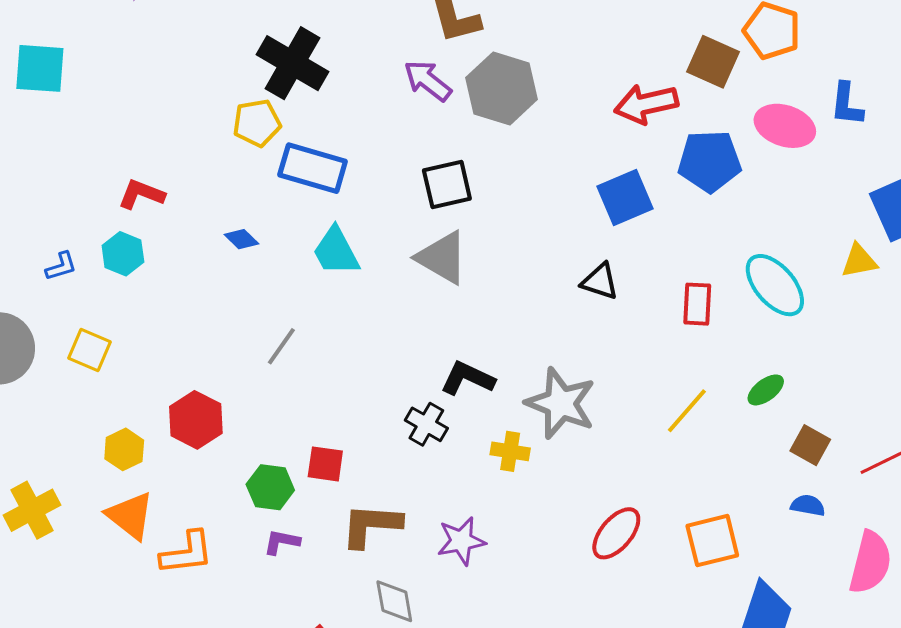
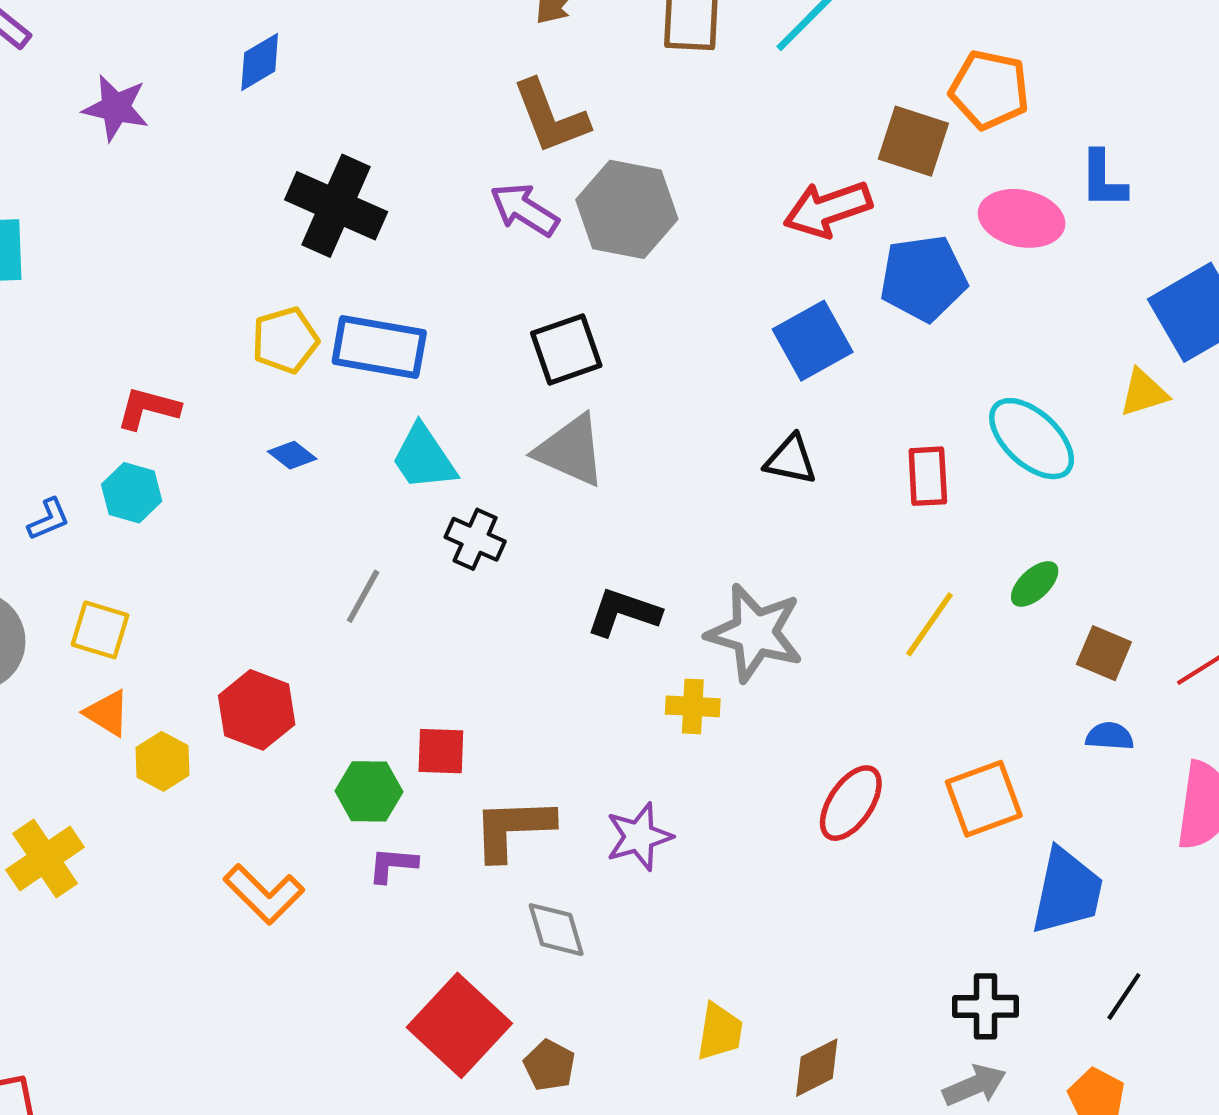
yellow pentagon: (257, 123) -> (285, 340), moved
black cross: (426, 424) -> (475, 539), moved
orange triangle: (130, 516) -> (107, 713), moved, size x0.7
orange L-shape: (187, 553) -> (264, 894), turned 58

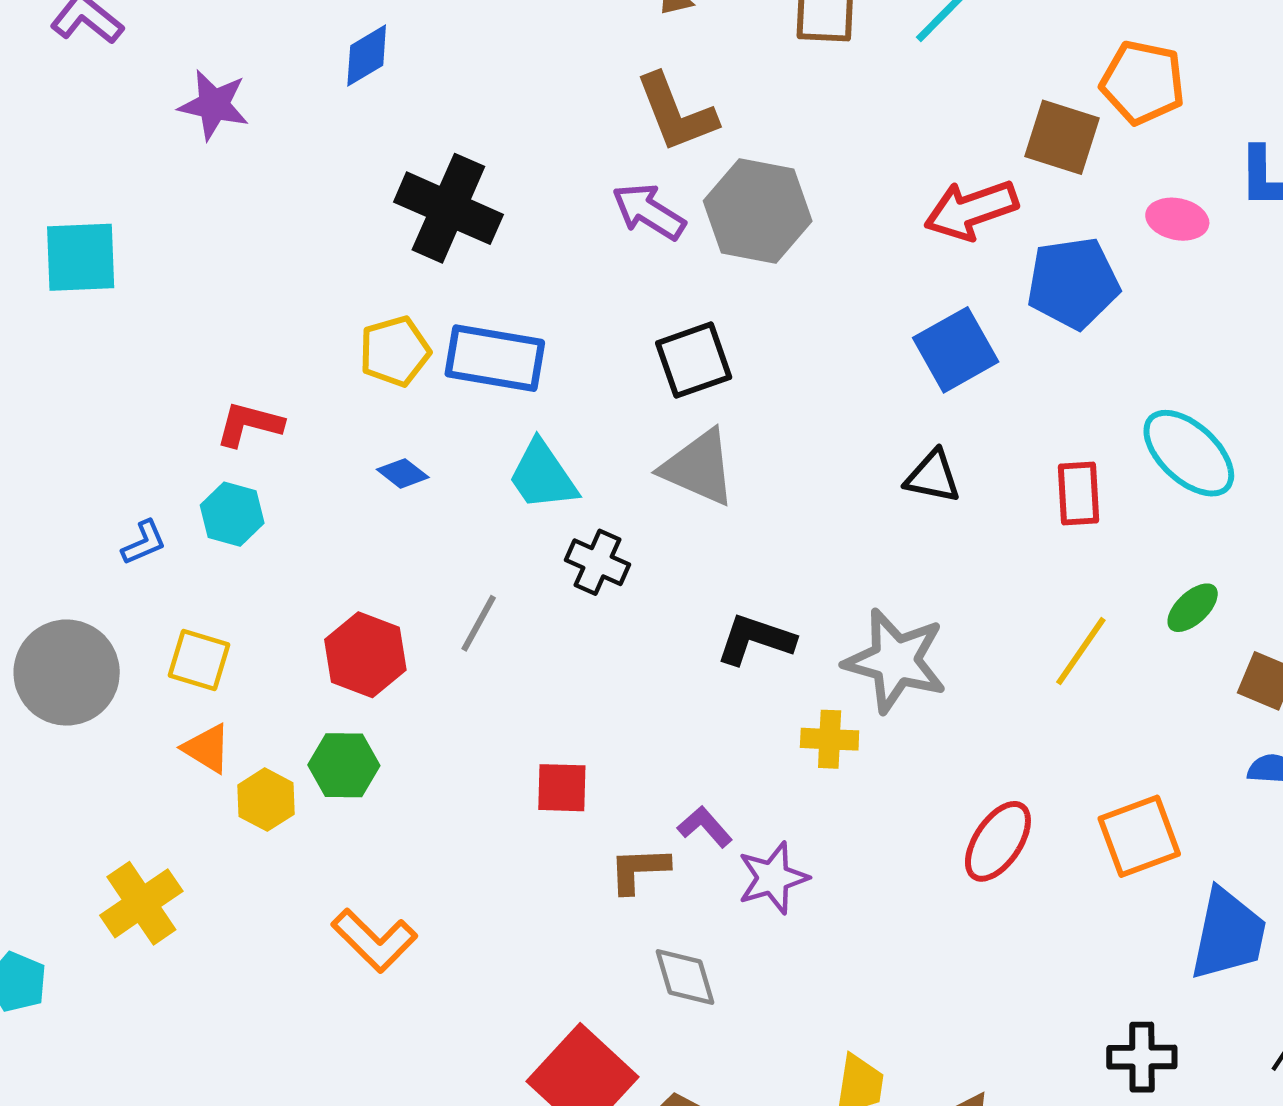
pink ellipse: (1022, 218) -> (1177, 219), size x0.7
red hexagon: (257, 710) -> (365, 655), moved
green hexagon: (369, 791) -> (344, 765), moved
brown L-shape: (513, 829) -> (639, 870), size x0.7
purple L-shape: (393, 865) -> (705, 827), moved, turned 44

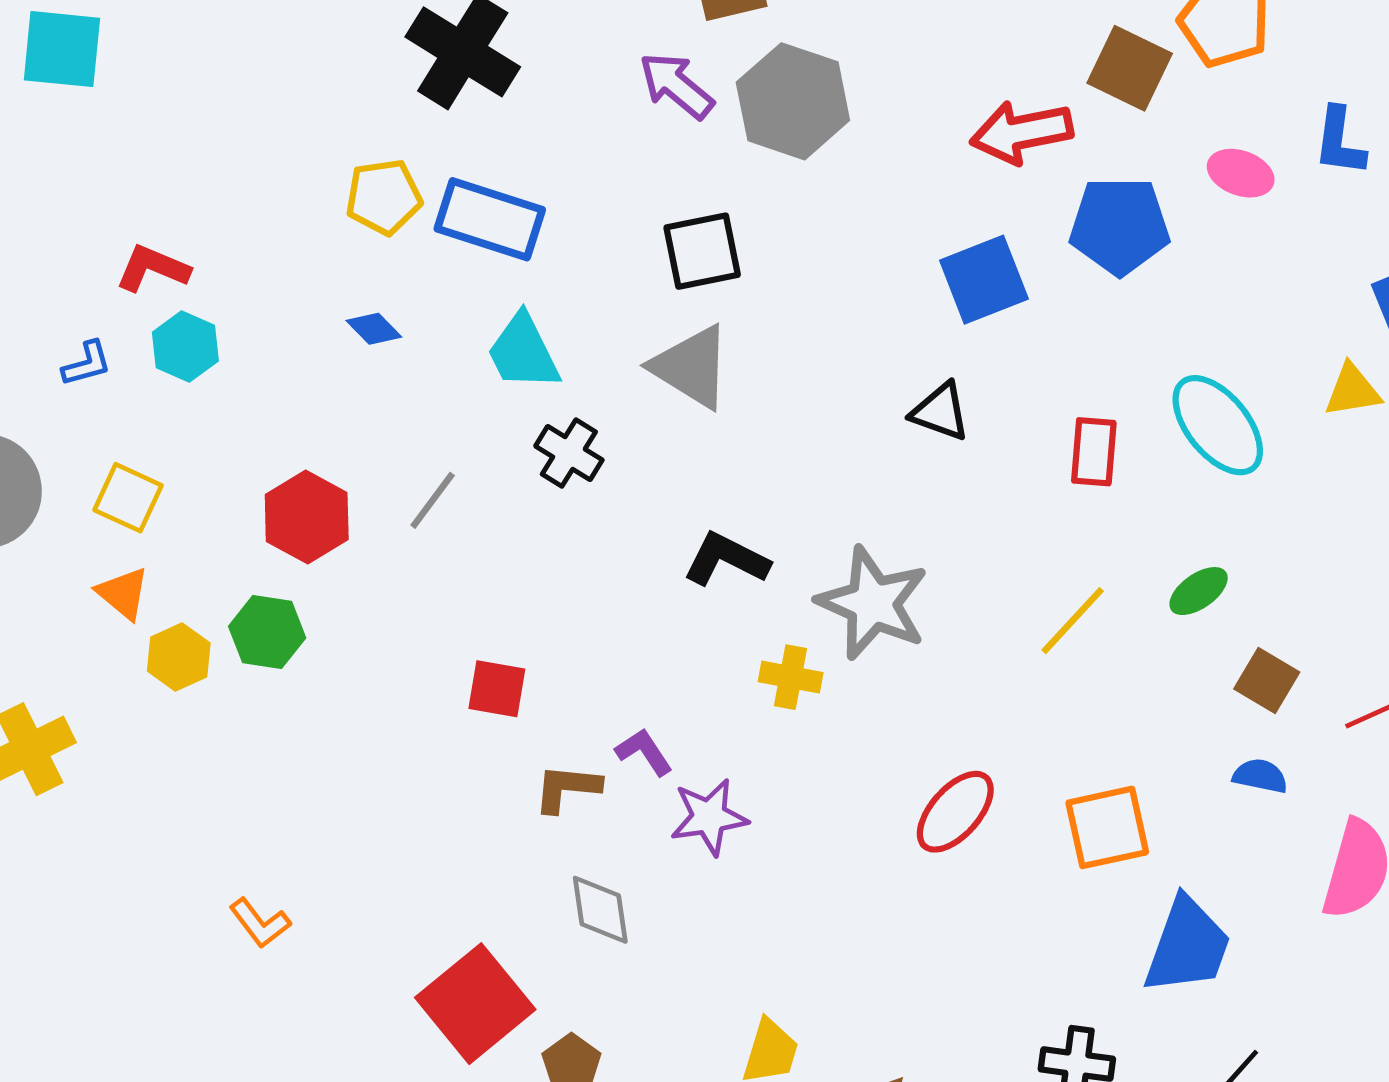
red L-shape: (249, 424) -> (153, 268), moved
orange L-shape: (374, 940) -> (260, 923), moved, size x0.7

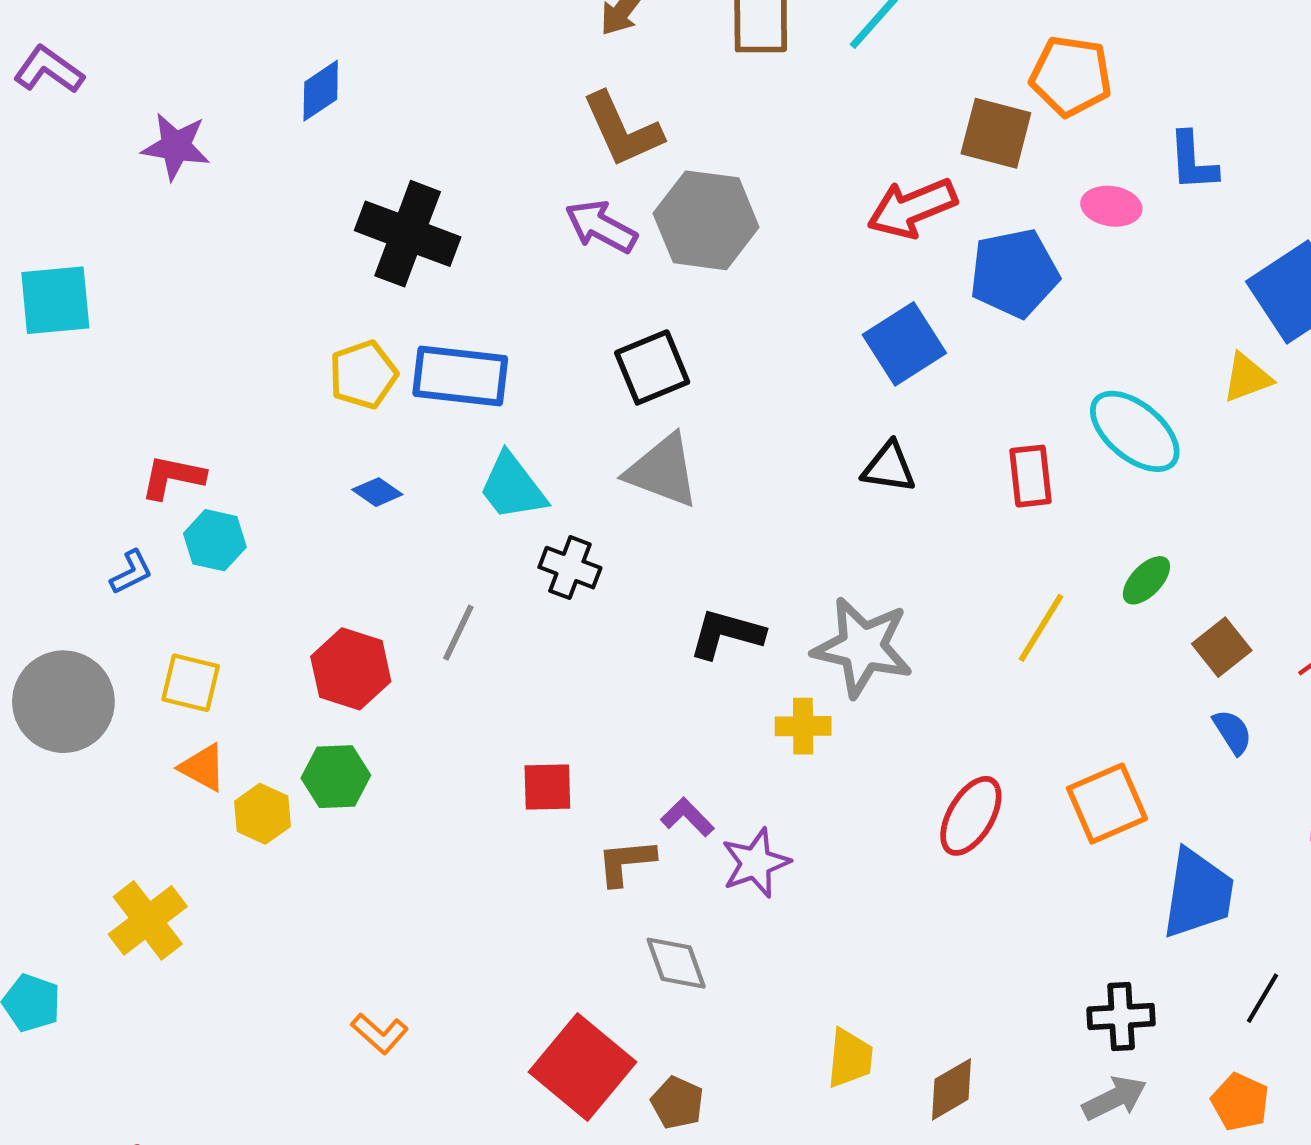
brown square: (1267, 681) -> (1222, 647), turned 32
blue semicircle: (1260, 776) -> (1232, 732), turned 57

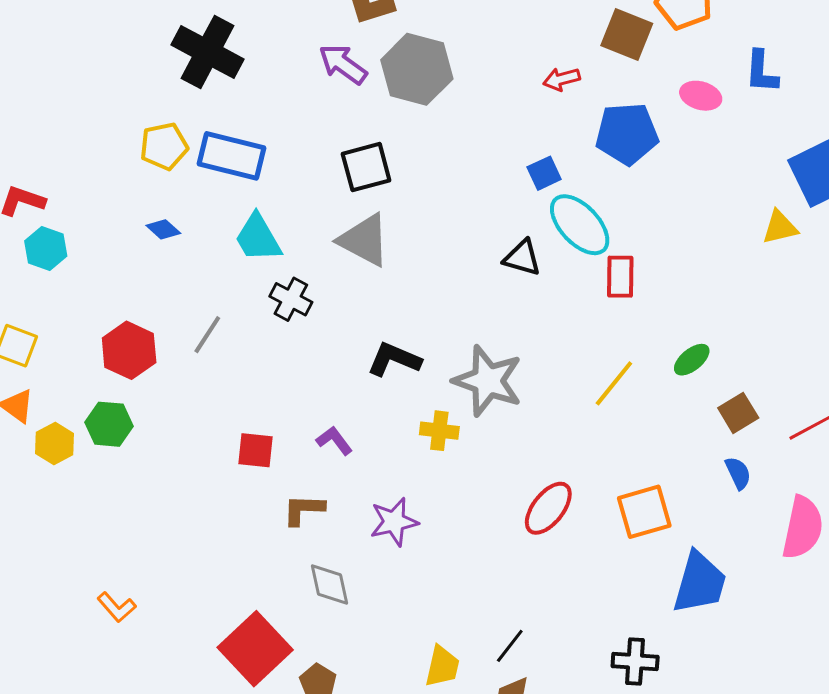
red arrow: (912, 208) -> (561, 79), size x0.6
blue square: (904, 344) -> (544, 173), size x0.6
cyan ellipse: (1135, 431) -> (580, 225), moved
purple L-shape: (687, 817) -> (334, 441), moved
black line: (1262, 998) -> (510, 646), moved

